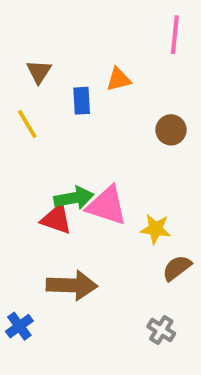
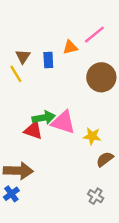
pink line: (175, 35) -> (94, 35), moved, turned 45
brown triangle: (39, 72) -> (23, 57), moved
brown circle: (171, 130) -> (101, 77), size x1.6
brown arrow: (72, 285) -> (18, 171), moved

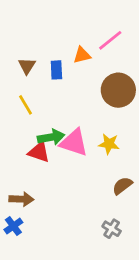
yellow line: (16, 74) -> (25, 105), moved
yellow star: (92, 136) -> (109, 144), moved
brown arrow: (18, 171) -> (21, 199), size x0.7

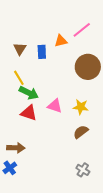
green arrow: (51, 137) -> (29, 93), moved, turned 36
pink triangle: (74, 143) -> (55, 106), size x0.7
brown semicircle: (122, 186) -> (81, 132), moved

